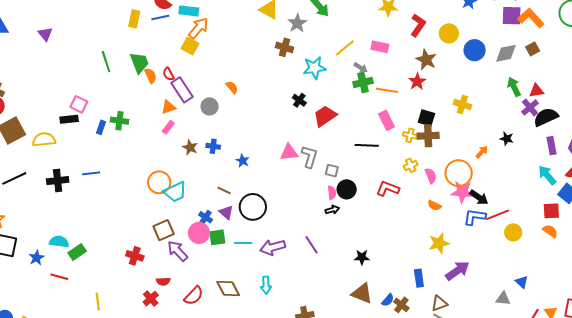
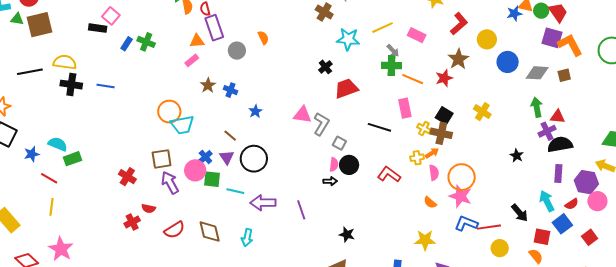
yellow semicircle: (44, 140) -> (65, 62), moved
orange arrow: (482, 152) -> (432, 153), moved
black arrow: (479, 197) -> (520, 213), moved
yellow line: (98, 301) -> (52, 207), moved

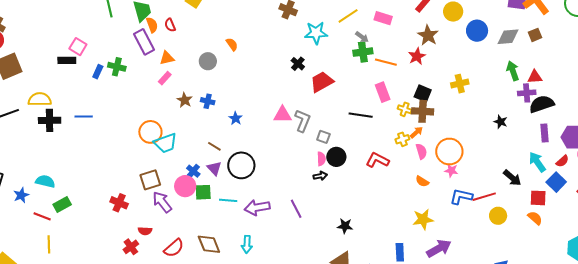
purple rectangle: (214, 28) -> (144, 42), moved
yellow cross: (482, 112) -> (460, 84), turned -36
purple cross: (547, 131) -> (527, 93), turned 30
green rectangle: (72, 159) -> (62, 204), moved
pink star: (460, 196) -> (451, 171), size x0.6

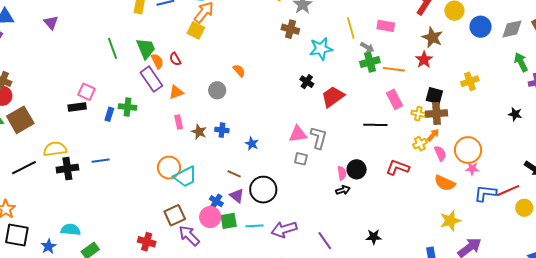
yellow line: (348, 16) -> (351, 28), turned -65
pink rectangle: (165, 78) -> (179, 122), moved, turned -48
gray square: (323, 137) -> (301, 159), moved
orange semicircle: (422, 181) -> (445, 183), size x1.5
purple line: (296, 209) -> (325, 241), moved

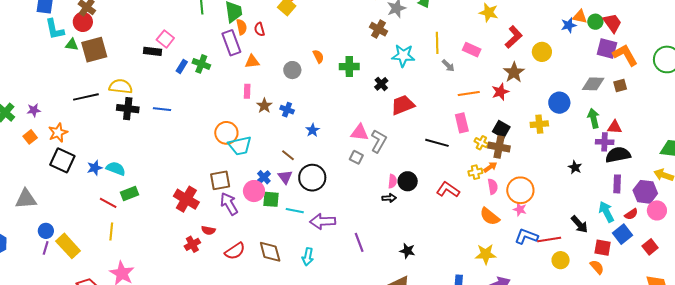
blue circle: (481, 27) -> (559, 103), moved
green cross: (370, 62) -> (349, 67), moved
orange line: (394, 69) -> (469, 94), turned -30
red cross: (147, 242) -> (186, 199), size x1.4
blue star: (48, 246) -> (95, 168), moved

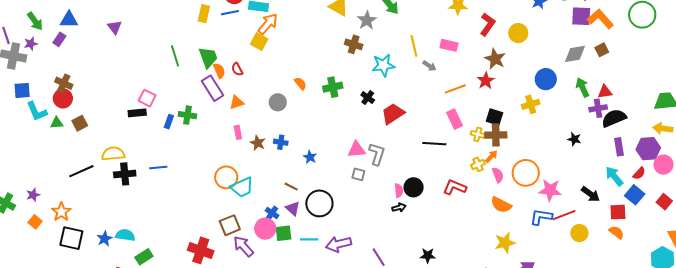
brown square: (94, 50) -> (80, 123), size x0.6
pink star: (520, 209) -> (550, 190), moved, size x1.6

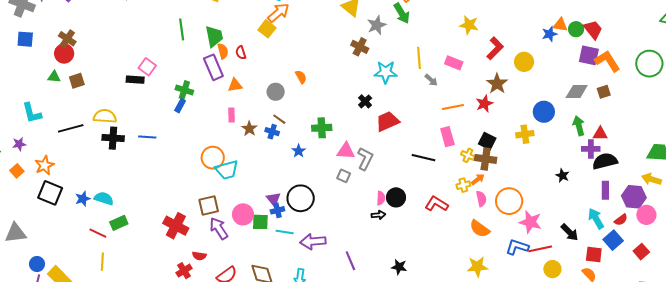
green cross: (333, 87) -> (322, 128), moved
cyan L-shape: (37, 111) -> (32, 113), moved
blue rectangle: (169, 122) -> (180, 106), moved
brown line: (291, 187) -> (279, 119), moved
blue cross: (272, 213) -> (277, 210), moved, turned 32

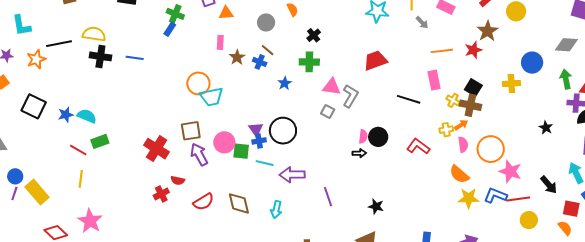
black cross: (365, 101) -> (314, 35), moved
orange star: (44, 165) -> (36, 59), moved
yellow star: (477, 267) -> (469, 198), moved

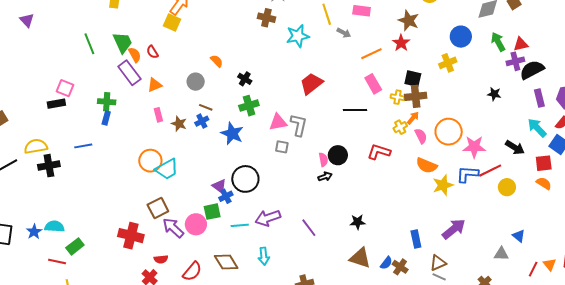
blue line: (135, 58) -> (83, 146), moved
blue cross: (260, 62) -> (202, 121), turned -32
blue star: (285, 83) -> (232, 133), size x1.6
pink circle: (224, 142) -> (196, 224), moved
cyan line: (265, 163) -> (240, 225), moved

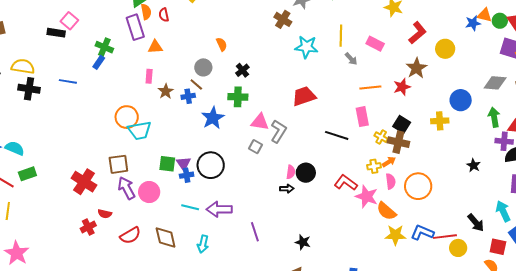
gray circle: (196, 82) -> (203, 67), moved
pink star: (474, 147) -> (367, 196), moved
yellow circle: (507, 187) -> (458, 248), moved
green square: (212, 212) -> (167, 164), moved

